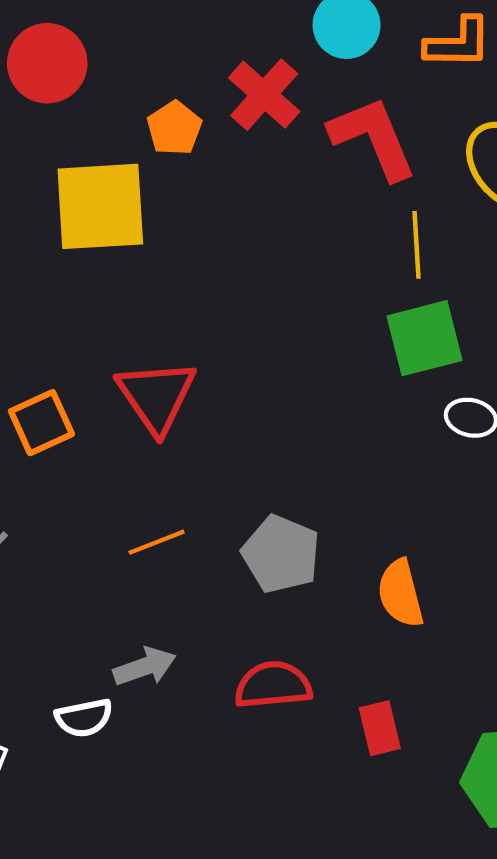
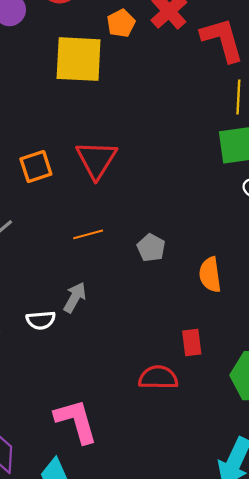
gray pentagon: (281, 554) -> (151, 248), size x0.7
gray arrow: (145, 667) -> (75, 297), turned -48
red semicircle: (273, 685) -> (158, 377), moved

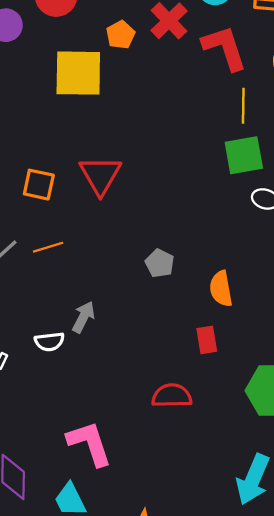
orange square: (36, 167) -> (39, 185), turned 32
orange line: (88, 234) -> (48, 247), moved
red rectangle: (192, 343) -> (207, 340), moved

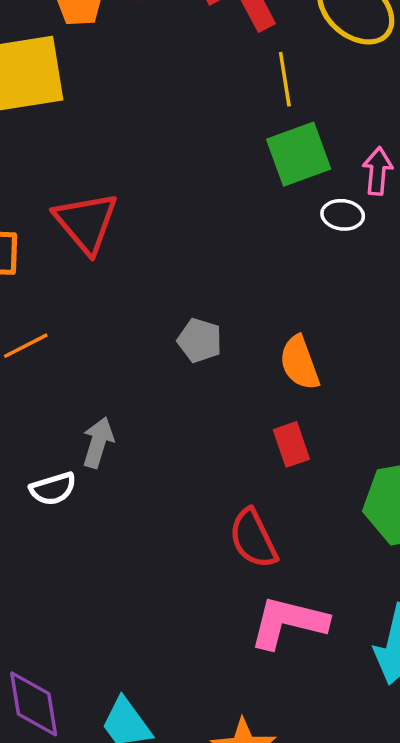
red semicircle: (172, 396) -> (253, 539), turned -105
pink L-shape: (89, 443) -> (288, 622), moved, turned -48

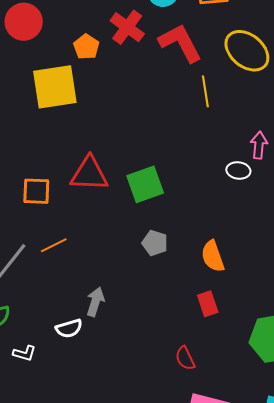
green square: (299, 154) -> (145, 184), moved
red triangle: (86, 222) -> (89, 174), turned -48
red semicircle: (253, 539) -> (185, 358), size x0.7

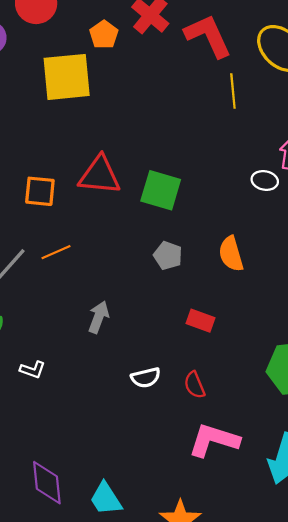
green square: (145, 184) -> (161, 190), turned 33
orange semicircle: (213, 256) -> (231, 254), moved
red rectangle: (208, 304) -> (201, 321), moved, turned -55
white semicircle: (69, 328) -> (146, 378), moved
white L-shape: (24, 353) -> (33, 370), moved

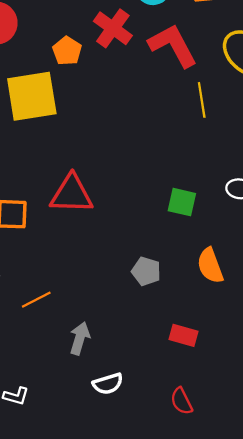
green square: (161, 190) -> (182, 202), moved, size x0.7
orange line: (56, 252) -> (36, 300), moved
white semicircle: (146, 378) -> (108, 384), moved

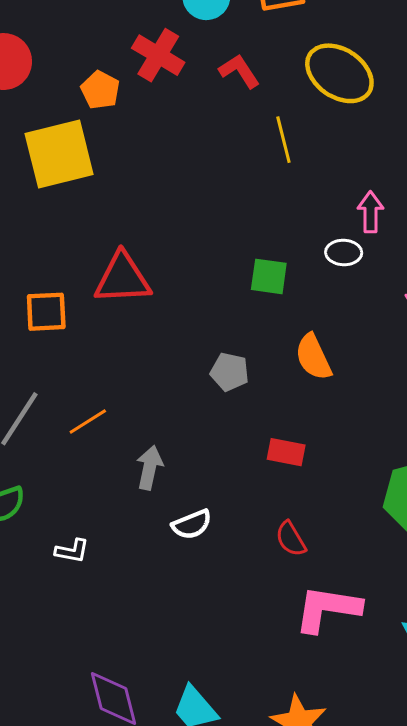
red L-shape: (173, 45) -> (239, 71), size x0.6

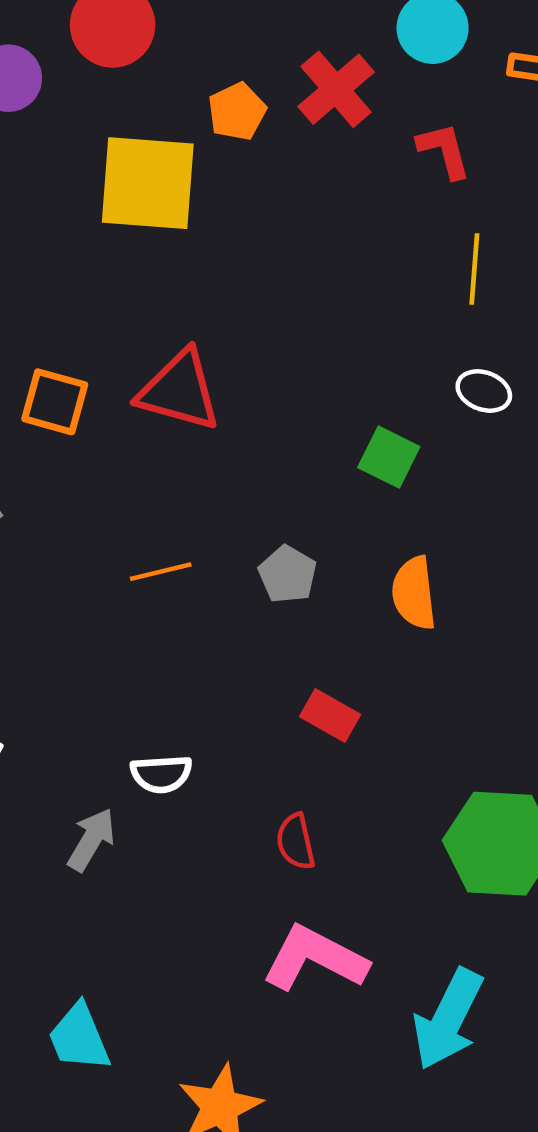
white ellipse: (344, 252) -> (484, 391), moved
orange line: (88, 421) -> (161, 572), moved
gray arrow: (150, 468) -> (91, 840), moved

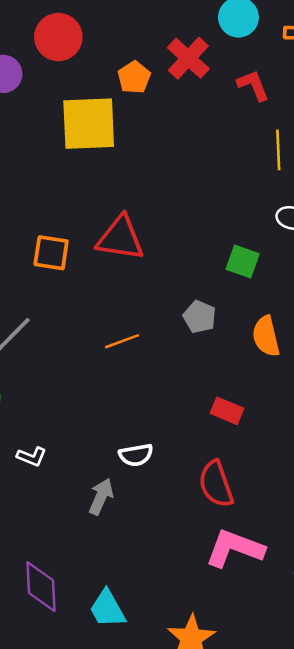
gray pentagon: (288, 574) -> (199, 317), moved
red semicircle: (296, 842) -> (216, 484), size x1.5

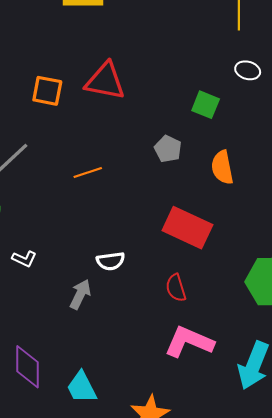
orange line: (122, 341) -> (88, 172), moved
red rectangle: (227, 411) -> (187, 228), size x1.8
red semicircle: (216, 484) -> (176, 288), size x0.7

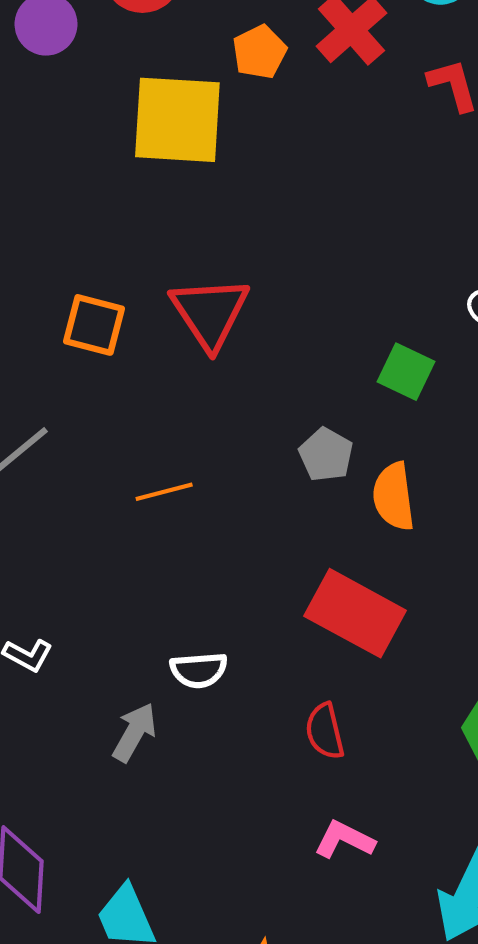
red triangle: (105, 81) -> (210, 313), turned 42
orange semicircle: (222, 167) -> (394, 496), moved
pink L-shape: (189, 342) -> (344, 840), size x0.6

